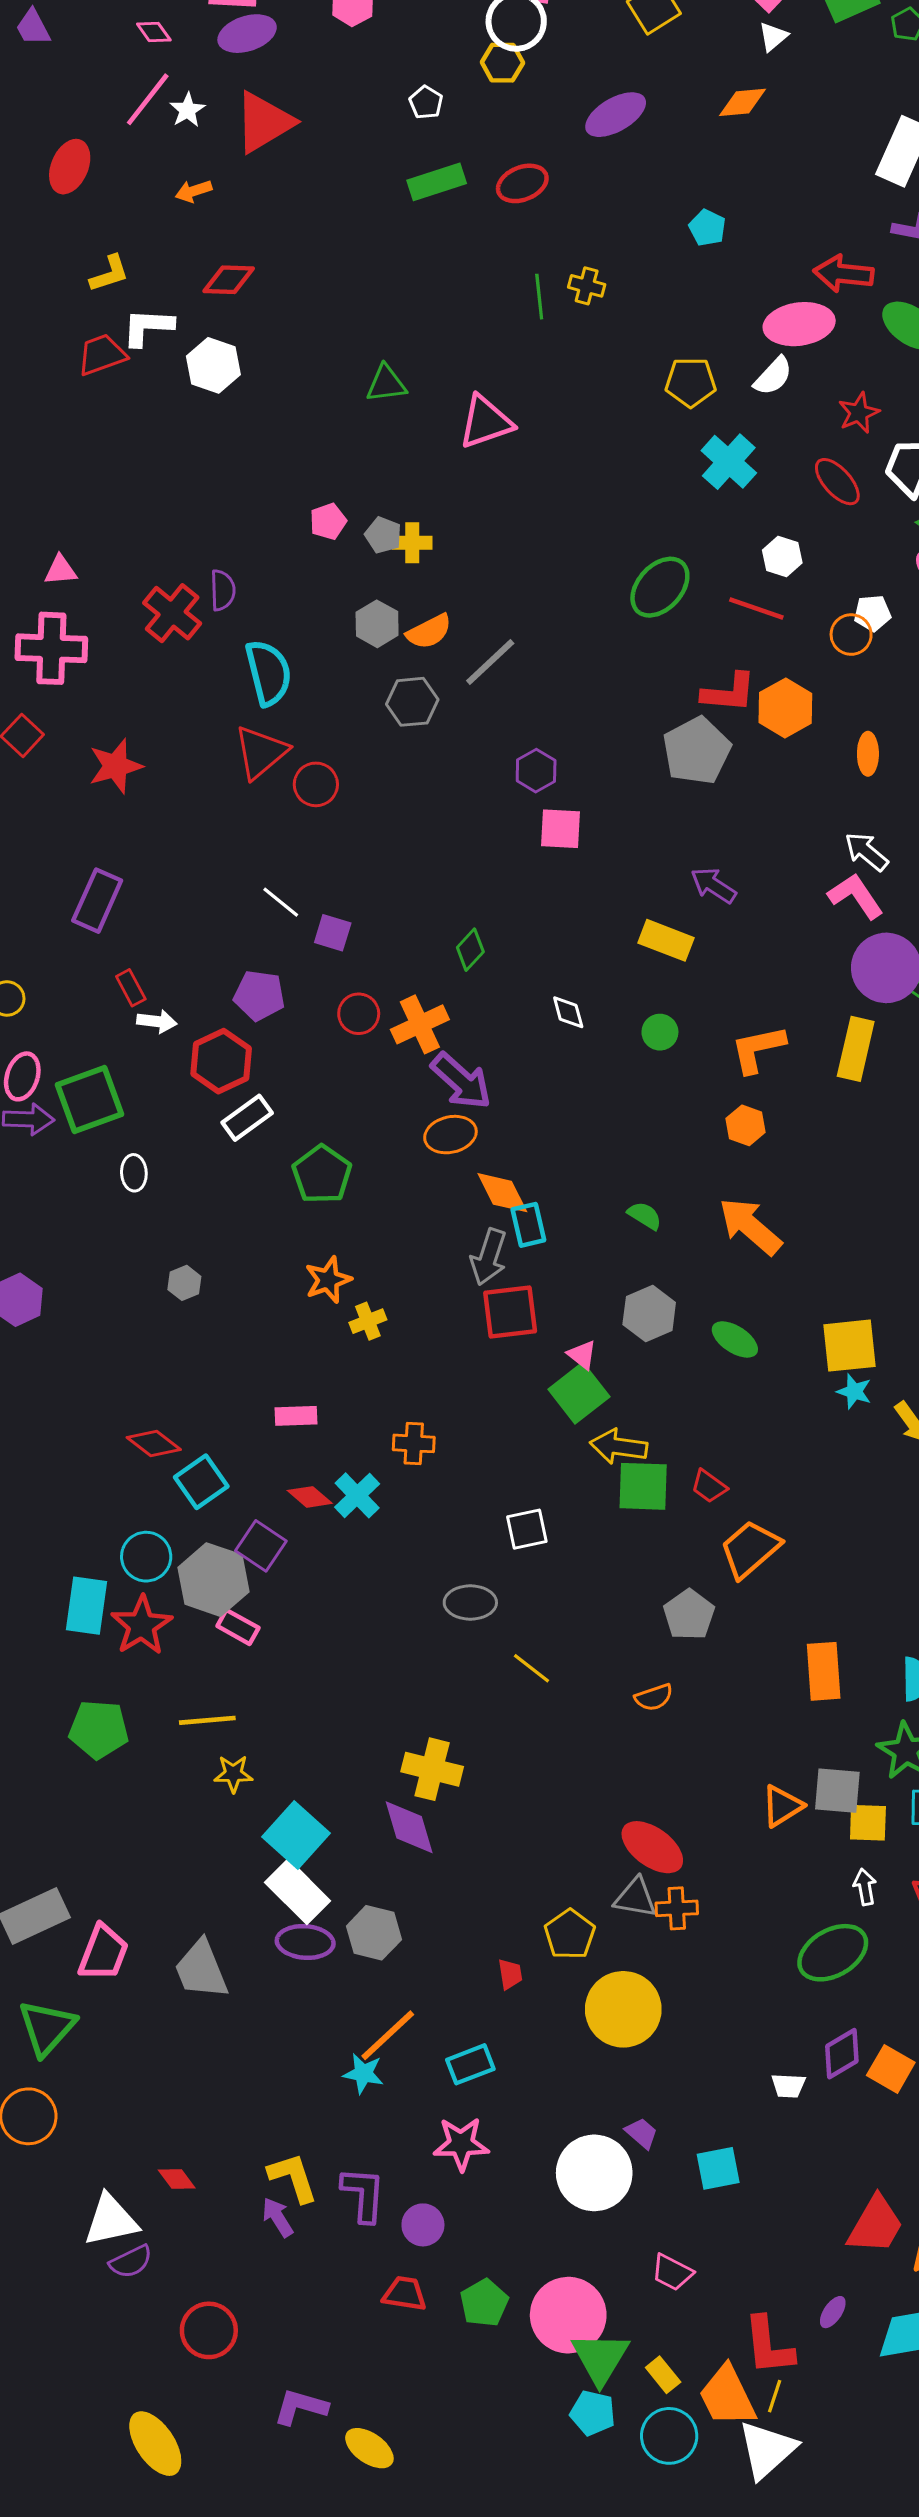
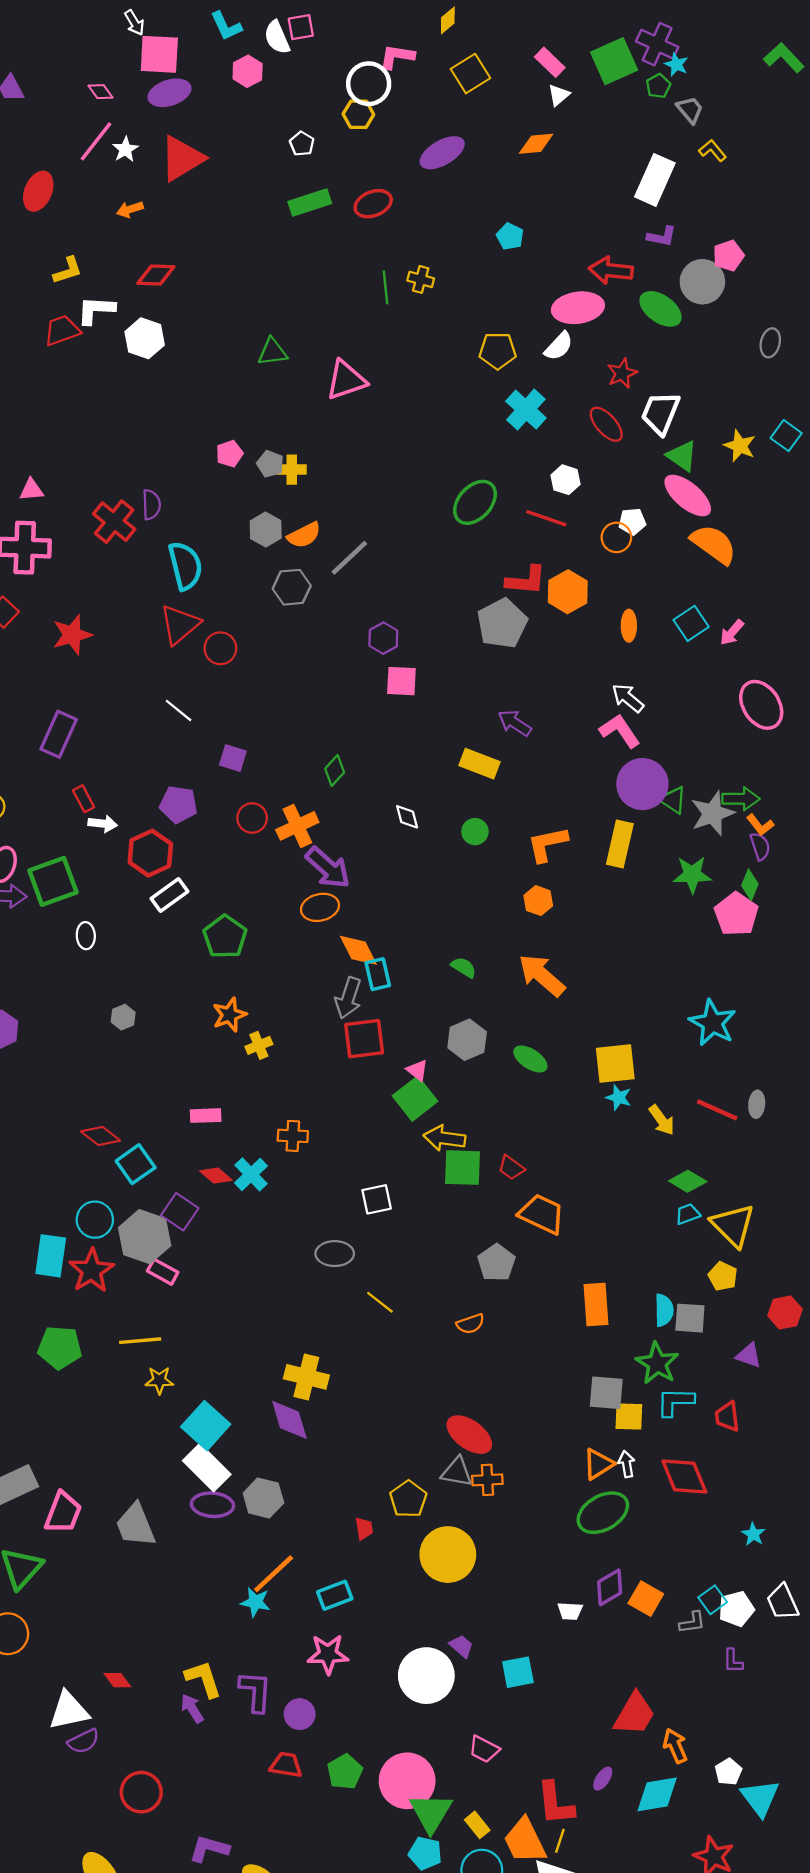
white line: (281, 902) -> (179, 711), moved
orange trapezoid: (750, 1549) -> (542, 1214), turned 66
orange triangle: (782, 1806) -> (598, 1464), moved

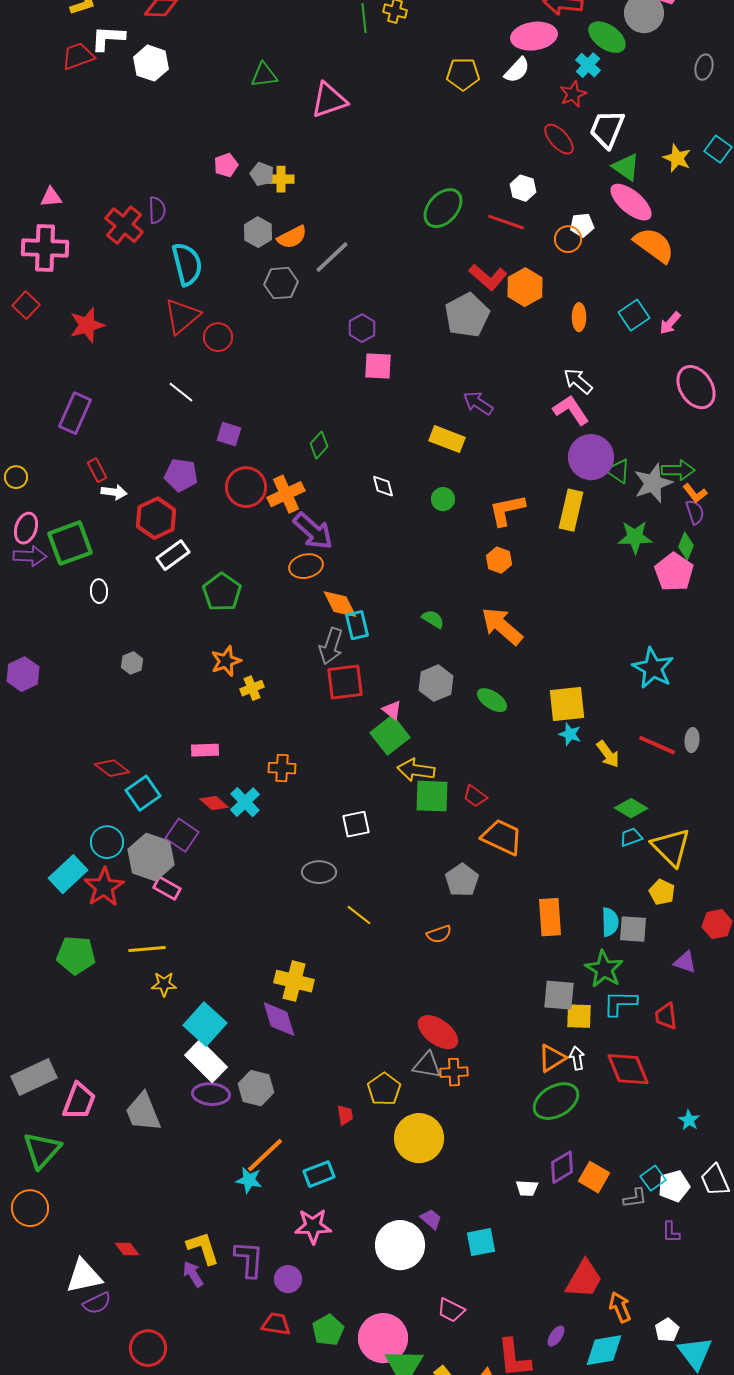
cyan cross: (526, 410) -> (588, 65), moved, size x0.7
red L-shape: (526, 580) -> (488, 277), turned 36
red circle: (252, 818) -> (246, 487), size x1.5
cyan rectangle: (51, 1256) -> (68, 874), turned 39

